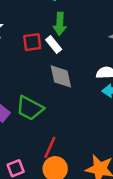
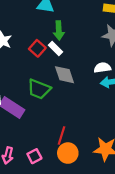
red square: (32, 42) -> (37, 48), turned -35
green trapezoid: (30, 108) -> (39, 89), moved

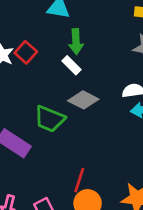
red square: (37, 48) -> (26, 52), moved
gray diamond: (64, 75) -> (83, 100), turned -45

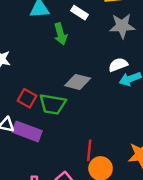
red square: (26, 52) -> (27, 98), moved
white rectangle: (72, 65) -> (79, 13), moved

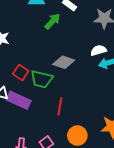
green arrow: (60, 34) -> (52, 21), turned -126
red line: (89, 150) -> (60, 106), moved

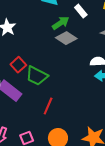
gray diamond: (64, 62) -> (66, 38), moved

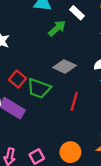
gray diamond: (66, 38) -> (64, 66), moved
red line: (48, 106) -> (74, 101), moved

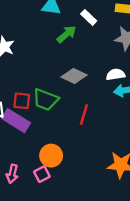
red square: (18, 79) -> (22, 101), moved, turned -35
orange circle: (70, 152) -> (51, 156), moved

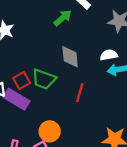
gray diamond: (74, 76) -> (70, 57), turned 60
red square: (22, 101) -> (22, 81), turned -35

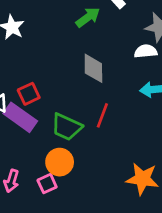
white semicircle: (109, 55) -> (146, 51), moved
green trapezoid: (44, 79) -> (67, 127), moved

